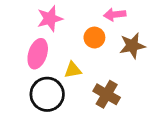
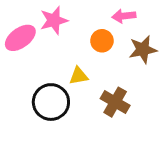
pink ellipse: (38, 54) -> (20, 38), moved, turned 36

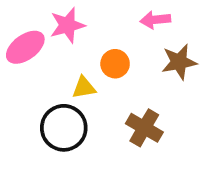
orange circle: (102, 41) -> (115, 64), moved
yellow triangle: (79, 76) -> (84, 88), moved

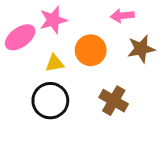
orange circle: (115, 64) -> (91, 50), size x1.4
yellow triangle: (84, 88) -> (55, 63), moved

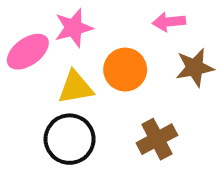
yellow triangle: (55, 63) -> (76, 87), size x1.4
brown cross: (114, 101) -> (157, 139), turned 32

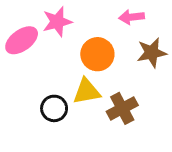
yellow triangle: (76, 87) -> (87, 91), moved
black circle: (70, 139) -> (54, 108), size x0.7

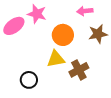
pink star: (57, 22) -> (37, 14), turned 30
black circle: (54, 108) -> (29, 80), moved

